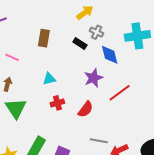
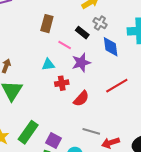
pink line: (12, 57) -> (65, 45), moved
purple star: (94, 78) -> (81, 63), moved
red cross: (57, 103) -> (62, 83), moved

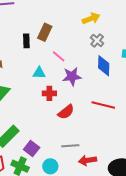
black rectangle: (82, 33) -> (26, 41), moved, turned 40
red line: (117, 86) -> (103, 105), turned 35
gray line: (91, 131) -> (70, 146), turned -30

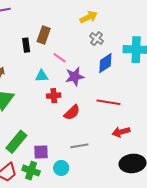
blue diamond: (104, 66) -> (105, 63), turned 60
purple square: (32, 149) -> (41, 152), turned -35
red arrow: (88, 160) -> (121, 132), moved

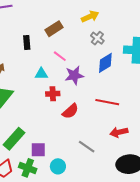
brown rectangle: (44, 35) -> (54, 29), moved, turned 36
gray line: (79, 146) -> (87, 147), moved, turned 42

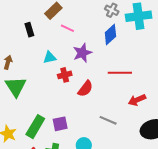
gray cross: (97, 38) -> (112, 10), moved
pink line: (60, 56) -> (67, 28), moved
purple square: (38, 150) -> (60, 124), moved

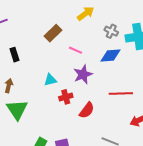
pink line: (67, 28) -> (76, 50), moved
black rectangle: (29, 30) -> (15, 55), moved
blue diamond: (110, 34) -> (111, 56), turned 40

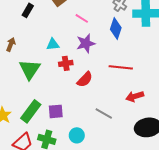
black rectangle: (15, 55) -> (28, 10), moved, turned 40
blue diamond: (111, 56) -> (116, 28), turned -75
green triangle: (17, 110) -> (30, 69), moved

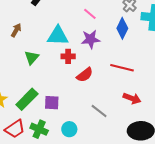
cyan triangle: (53, 44) -> (58, 36), size x1.6
green triangle: (30, 69) -> (32, 57), size x0.7
red arrow: (135, 96) -> (132, 98), turned -150

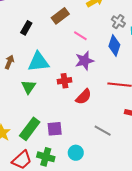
cyan triangle: (58, 36) -> (38, 62), moved

